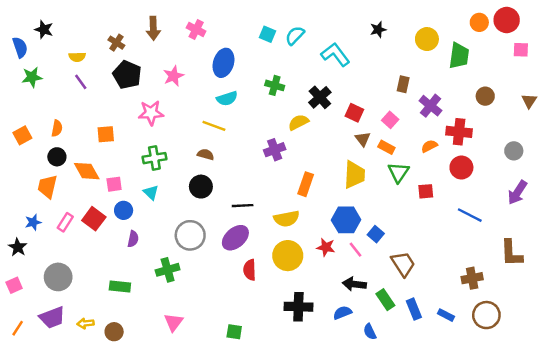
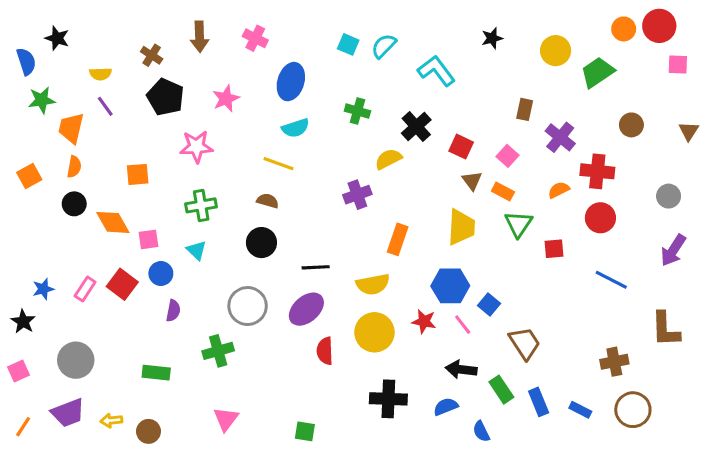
green trapezoid: (459, 56) -> (597, 72), turned -132
orange trapezoid: (47, 187) -> (71, 128), moved

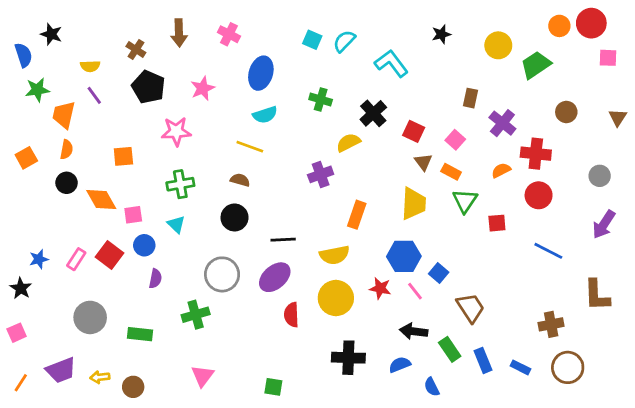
gray circle: (76, 360) -> (90, 317), moved

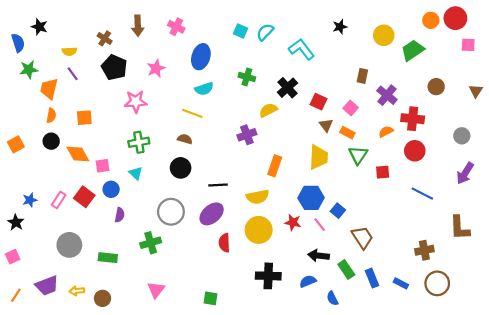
orange square: (123, 156) -> (84, 118), moved
orange square: (26, 158) -> (16, 144), moved

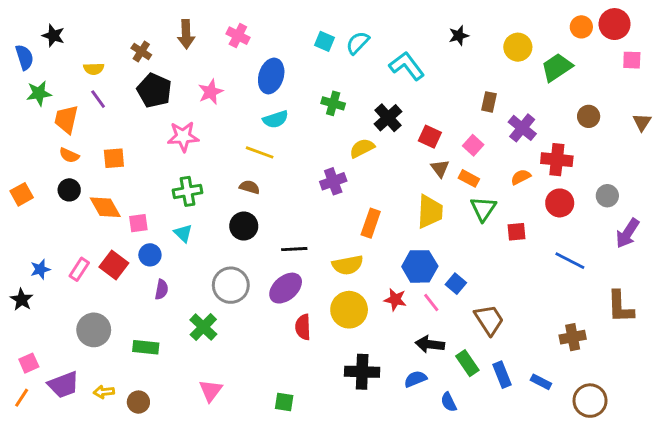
orange semicircle: (51, 115) -> (69, 155), turned 104
gray circle: (462, 136) -> (607, 196), moved
green cross: (151, 243) -> (203, 327), turned -30
pink square: (13, 257) -> (29, 363), moved
brown circle: (437, 283) -> (590, 401), moved

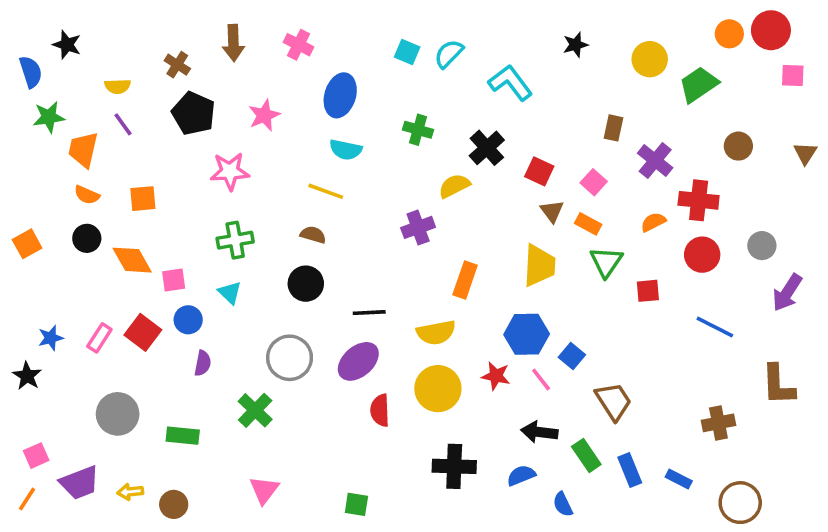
cyan semicircle: (275, 119) -> (346, 150), turned 30

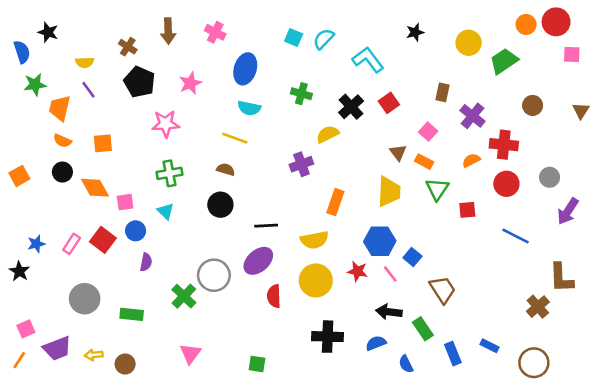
red square: (539, 171) -> (389, 103), moved, turned 30
gray circle: (290, 358) -> (214, 275), moved
brown cross: (718, 423) -> (538, 307), moved, turned -30
blue rectangle: (630, 470) -> (453, 354), moved

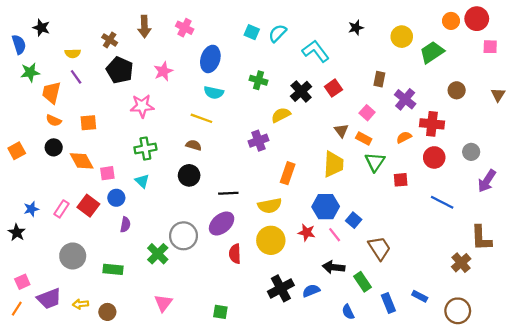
black cross: (328, 337) -> (281, 288), turned -30
blue semicircle: (376, 343) -> (311, 291), moved

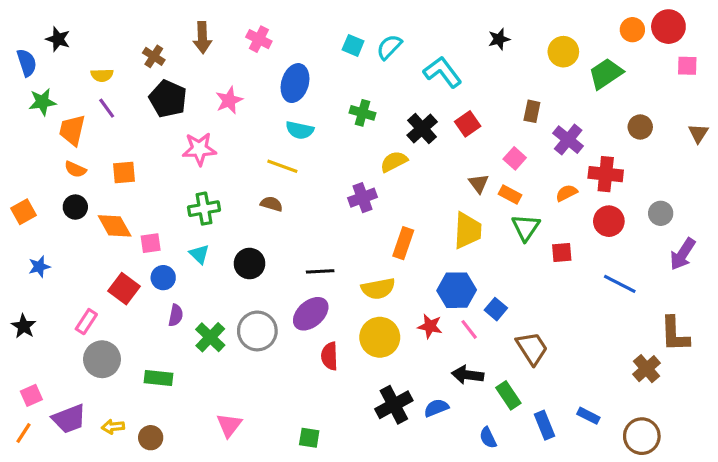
black circle: (189, 175) -> (250, 264), moved
blue star: (31, 209) -> (39, 267), moved
pink rectangle: (61, 209) -> (86, 322), moved
green cross: (158, 254) -> (210, 337), moved

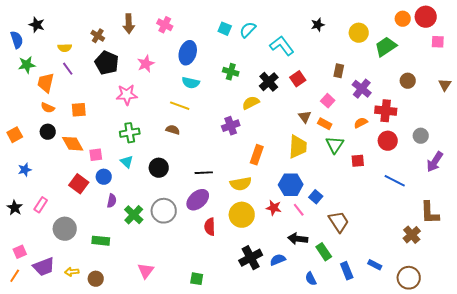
pink rectangle: (86, 322) -> (41, 205), moved

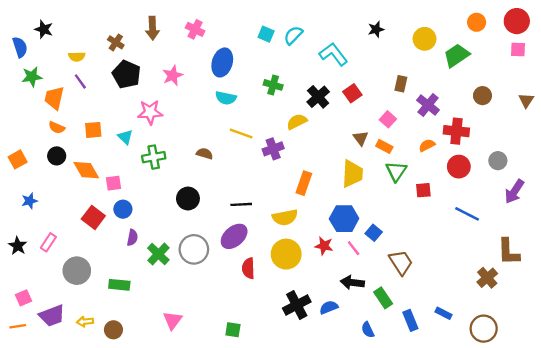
red circle: (426, 17) -> (517, 21), moved
yellow line: (180, 106) -> (241, 133), moved
cyan triangle: (127, 162) -> (125, 137), moved
orange line: (15, 276) -> (18, 326), turned 48

